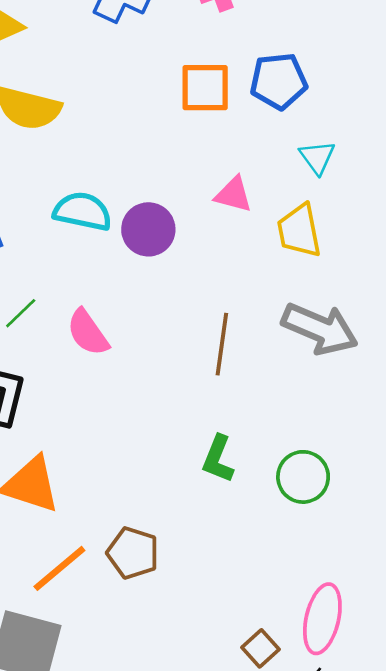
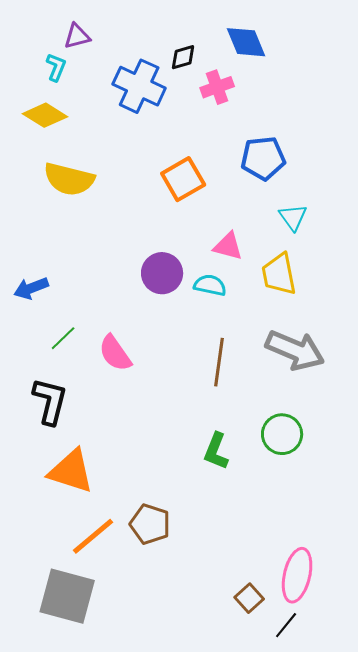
orange square: (205, 88) -> (183, 179), moved, turned -30
cyan semicircle: (83, 211) -> (210, 285), moved, size x0.7
green circle: (303, 477) -> (282, 434), moved

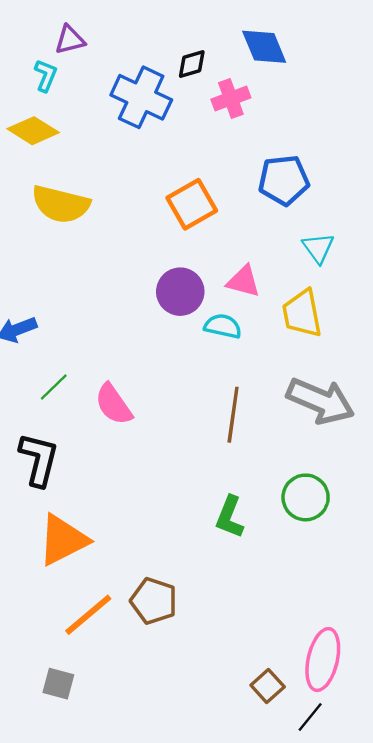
purple circle: (162, 273) -> (180, 292), moved
orange triangle: (71, 471) -> (63, 540), turned -45
gray square: (67, 596) -> (58, 684), size x0.5

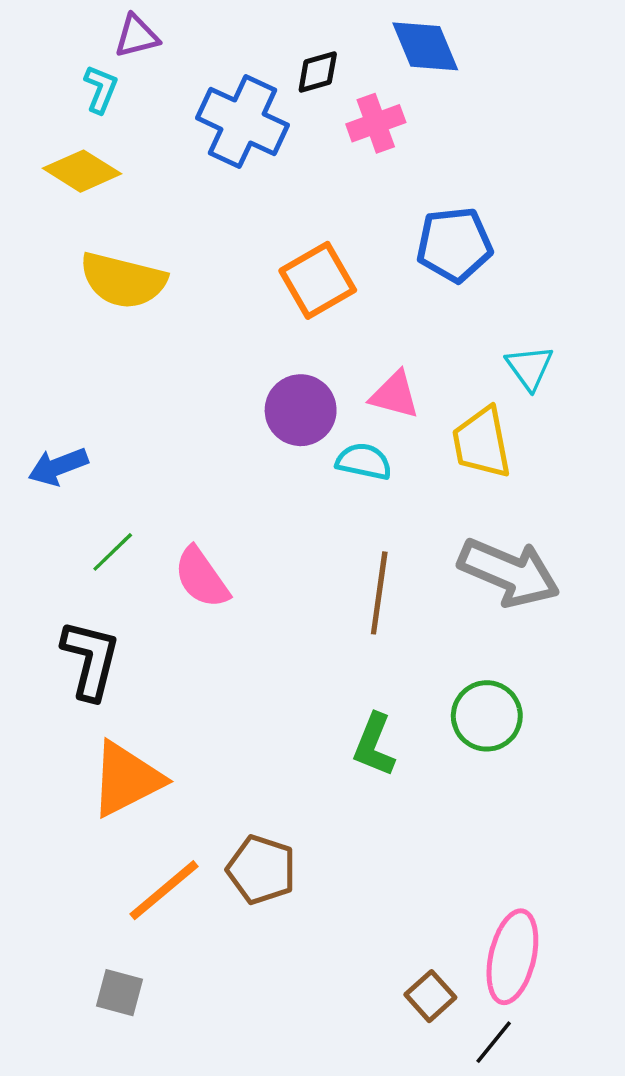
cyan triangle: (318, 248) -> (529, 367), moved

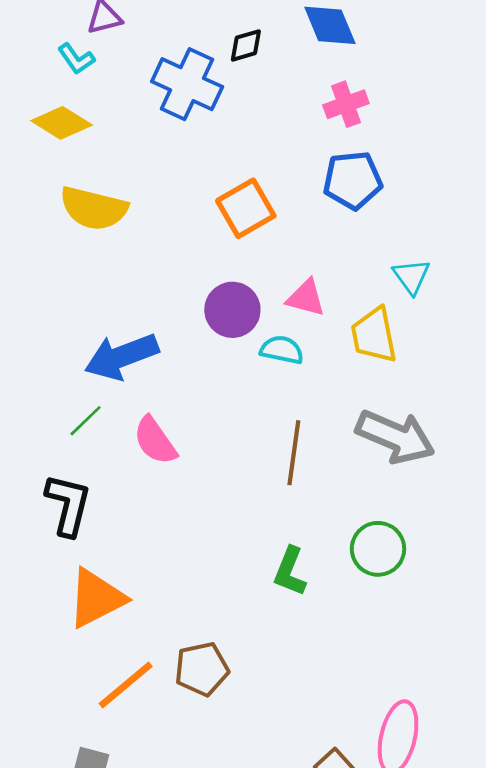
cyan L-shape: (101, 89) -> (76, 59), turned 123
pink cross: (376, 123) -> (346, 104), moved
blue arrow: (58, 467) -> (122, 357), moved, size x1.6
brown pentagon: (261, 870) -> (202, 669), turned -30

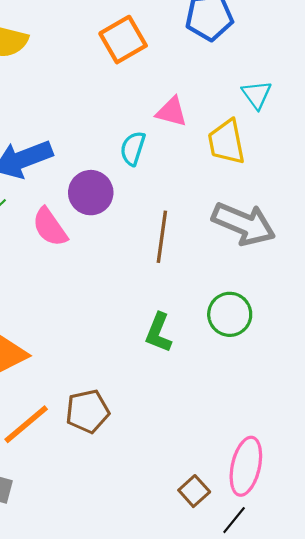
purple circle: (232, 310) -> (91, 193), moved
cyan semicircle: (282, 350) -> (133, 148), moved, turned -84

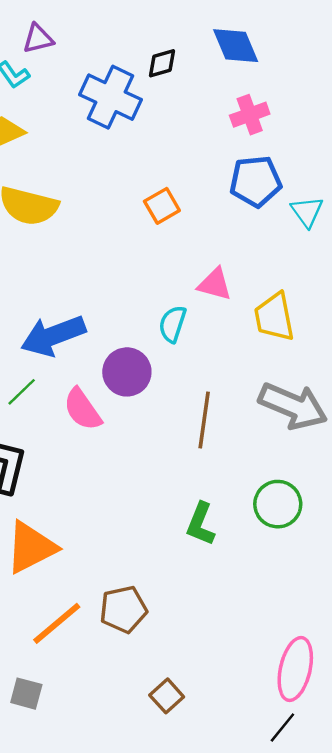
orange square: (123, 40) -> (162, 206), size x0.7
cyan triangle: (257, 95) -> (307, 212), moved
brown square: (194, 491) -> (167, 696), moved

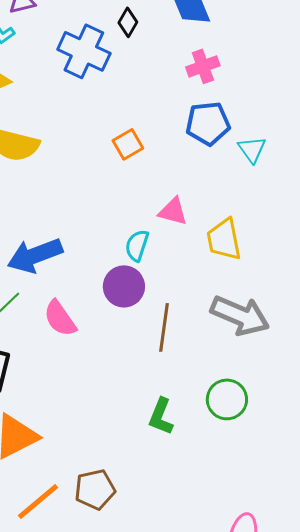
black diamond: (162, 63) -> (128, 22), turned -44
purple circle: (127, 372) -> (124, 286), moved

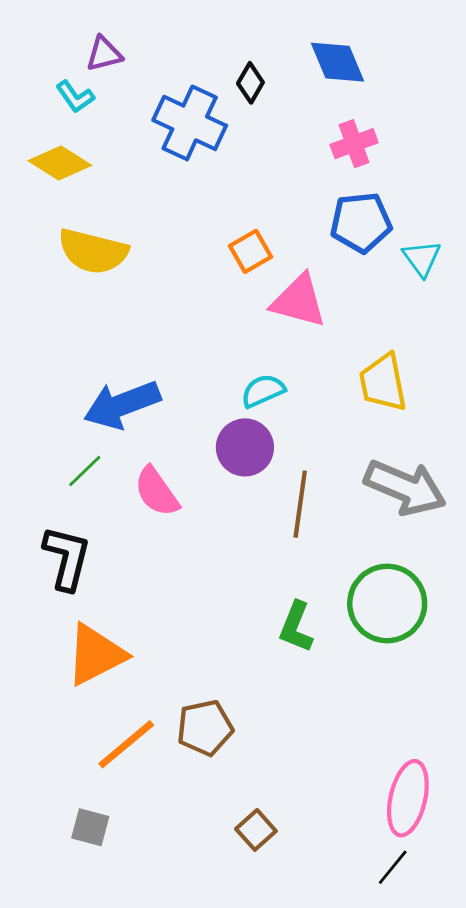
pink triangle: (173, 211) -> (299, 301), moved, size x1.4
cyan semicircle: (137, 245) -> (263, 391), turned 48
green circle: (227, 399) -> (387, 603), size x1.4

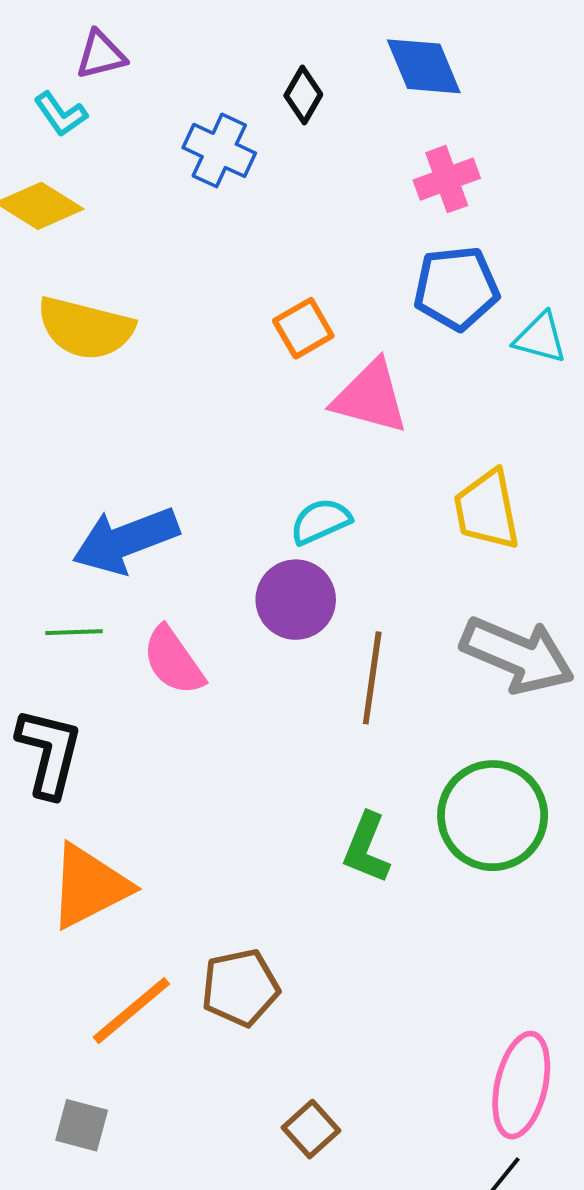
blue cross: (190, 123) -> (219, 150), size x0.7
cyan triangle: (422, 258) -> (540, 338), turned -39
green line: (85, 471) -> (74, 632), turned 42

